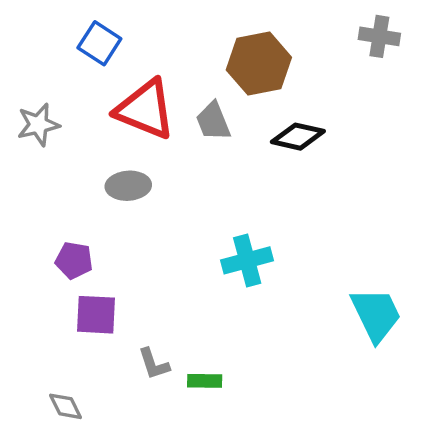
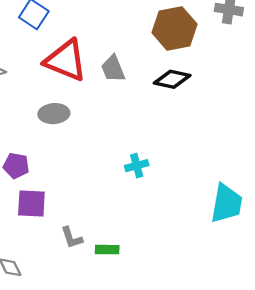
brown hexagon: (259, 64) -> (175, 28), moved
cyan cross: (247, 260) -> (137, 166), size x0.7
cyan trapezoid: (376, 315) -> (227, 203), turned 36

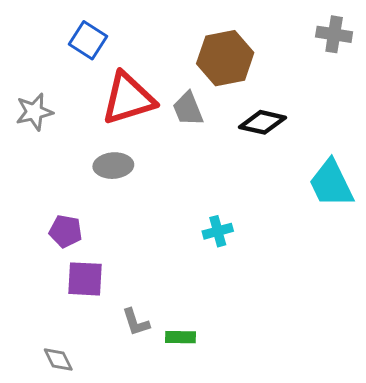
brown hexagon: (175, 28) -> (225, 58), moved
red triangle: (66, 60) -> (128, 98), turned -39
cyan trapezoid: (227, 203) -> (331, 183), moved, turned 144

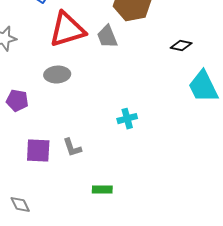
black diamond: (262, 122) -> (181, 46), moved, size x0.7
purple pentagon: (66, 231) -> (17, 101), moved
gray L-shape: (136, 322) -> (72, 148), moved

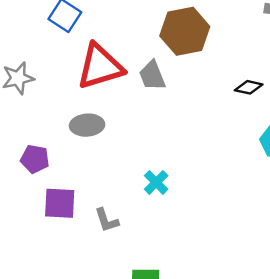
cyan cross: (127, 119) -> (156, 182), moved, turned -30
purple square: (38, 151) -> (60, 203), moved

